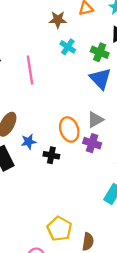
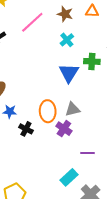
green cross: (100, 52) -> (92, 61), moved, turned -35
pink line: (30, 70) -> (32, 22), moved, turned 40
blue triangle: (100, 79) -> (69, 73), moved

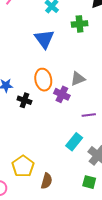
blue triangle: (69, 73) -> (44, 39), moved
gray triangle: (72, 109) -> (78, 79), moved

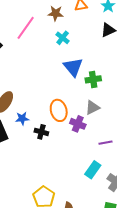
green cross: (80, 24) -> (93, 79), moved
blue triangle: (44, 39) -> (73, 67), moved

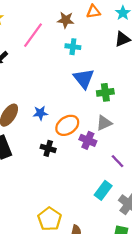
cyan cross: (63, 38) -> (73, 47), turned -32
orange ellipse: (59, 110) -> (67, 125), turned 70
blue star: (22, 118) -> (40, 113), moved
purple line: (105, 143) -> (117, 161), turned 56

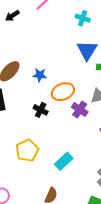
cyan rectangle: (103, 190) -> (64, 161), moved
yellow pentagon: (50, 219) -> (27, 150), moved

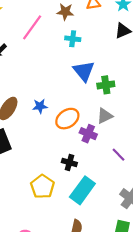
black cross: (41, 110) -> (69, 163), moved
cyan rectangle: (64, 161) -> (82, 190), size x1.4

